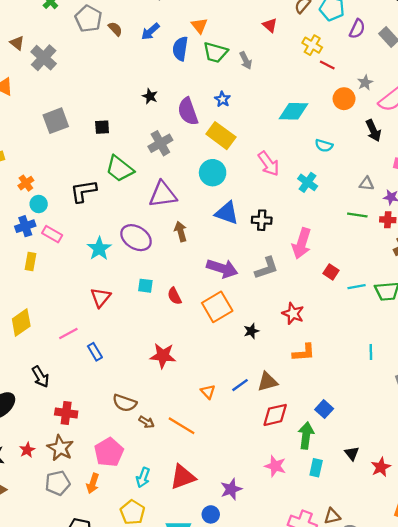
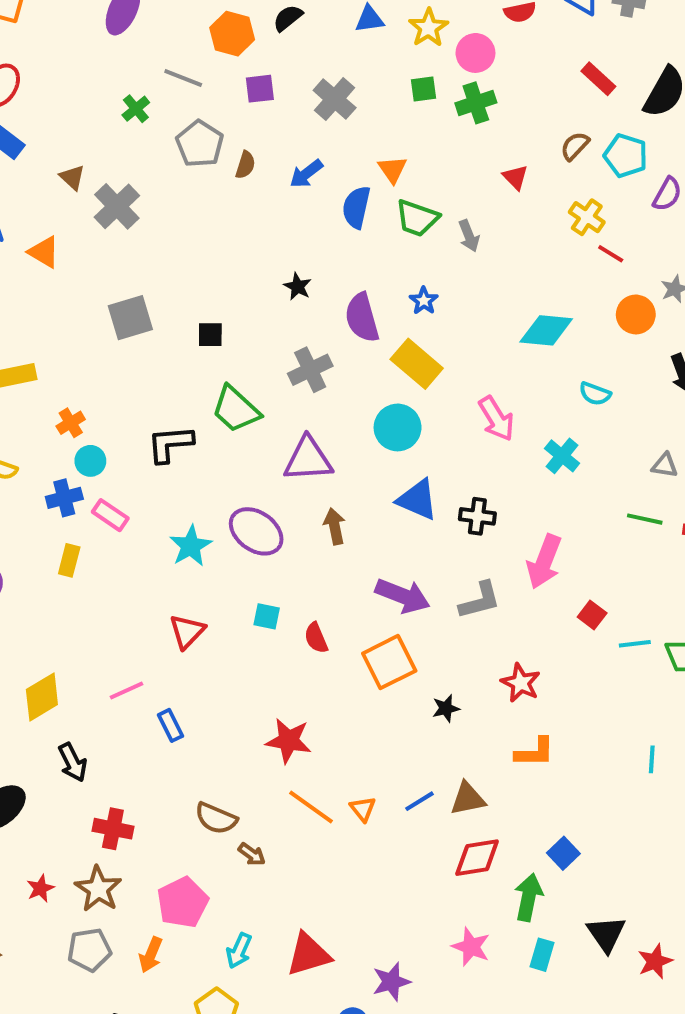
brown semicircle: (115, 29) -> (245, 165), turned 56
yellow diamond: (21, 323) -> (42, 697), moved
orange line: (182, 426) -> (311, 807), moved
black triangle: (352, 453) -> (606, 934), size x1.5

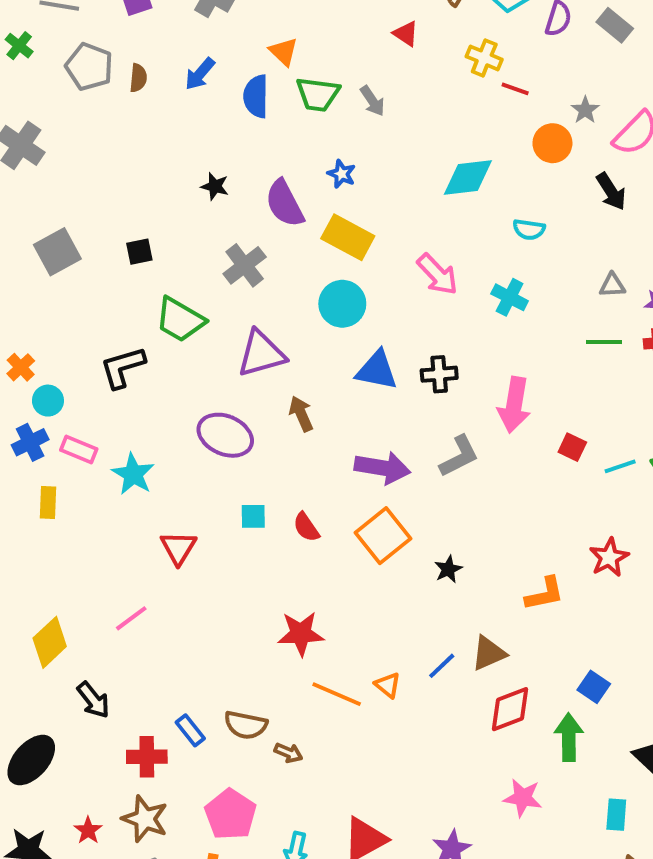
cyan star: (191, 546) -> (133, 474), moved
red star: (521, 683) -> (609, 557), moved, turned 30
blue rectangle: (170, 725) -> (190, 730), moved
cyan rectangle: (542, 955) -> (616, 815), moved

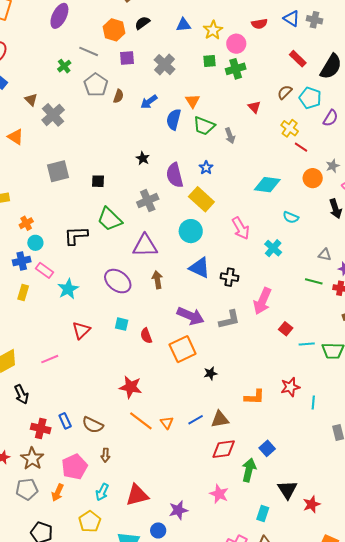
brown arrow: (288, 753) -> (106, 455), moved, turned 56

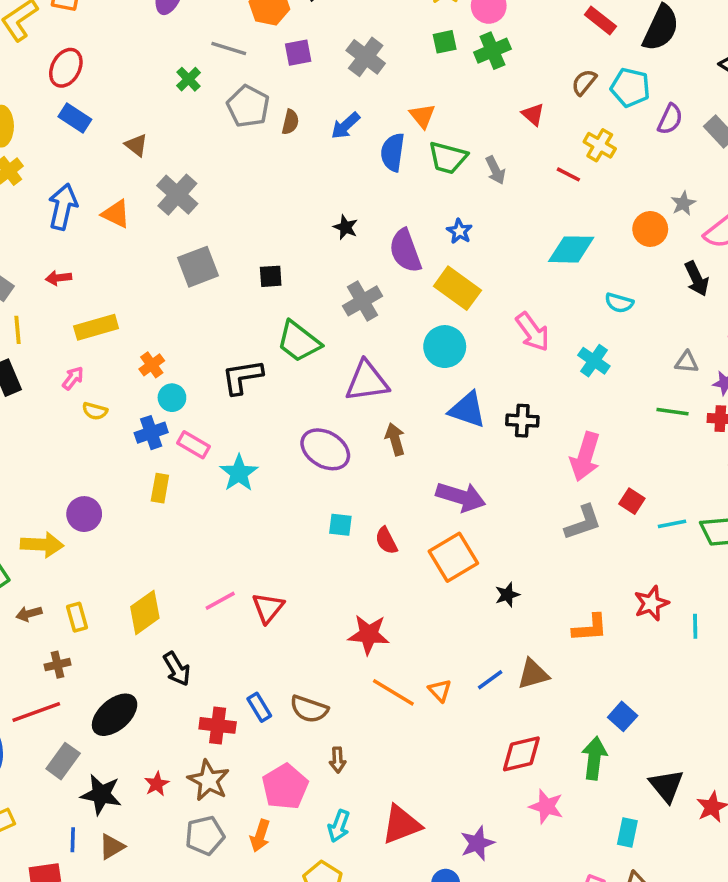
gray cross: (53, 115) -> (177, 195), moved
red line: (301, 147) -> (568, 174), moved
gray L-shape: (229, 320) -> (583, 523), moved
red triangle: (81, 330) -> (268, 608), moved
red diamond: (224, 449) -> (521, 754), moved

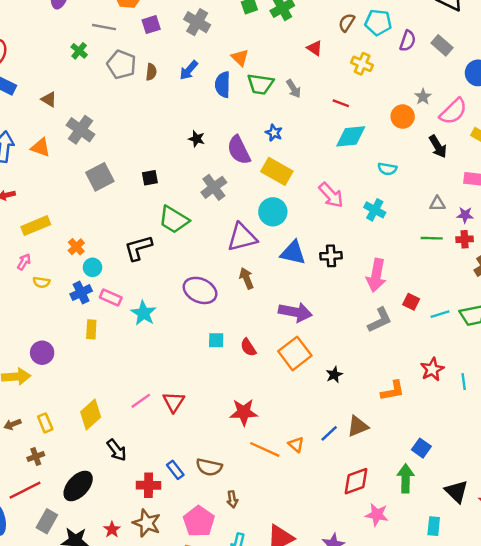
red line: (568, 174) -> (341, 103), moved
purple triangle: (367, 381) -> (242, 237), moved

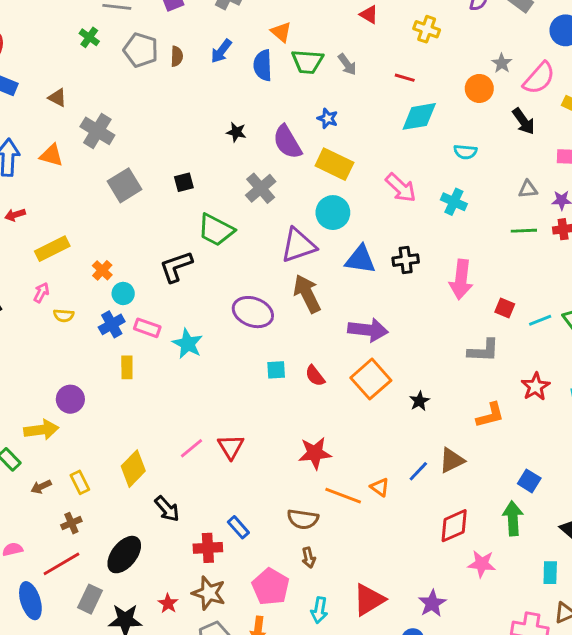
brown arrow: (246, 278) -> (307, 294), size x1.5
gray L-shape: (380, 320) -> (483, 351), moved, turned 32
brown semicircle: (209, 467) -> (303, 519), moved

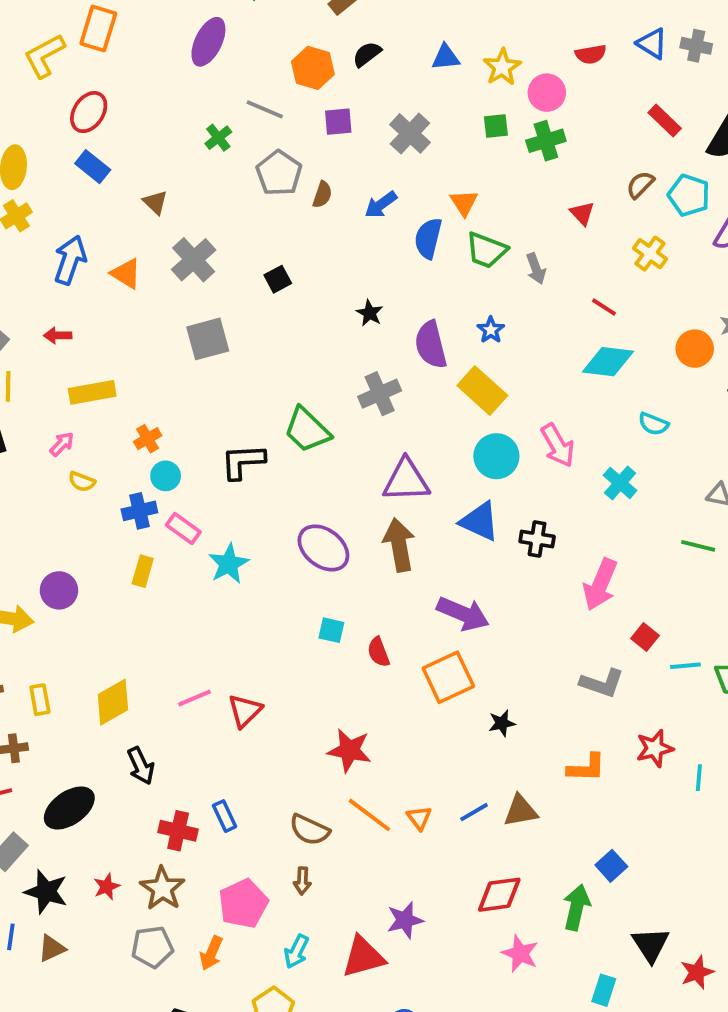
black square: (184, 182) -> (278, 279), moved, turned -30
cyan circle: (333, 213) -> (496, 456), moved
purple star: (432, 603) -> (405, 920), moved

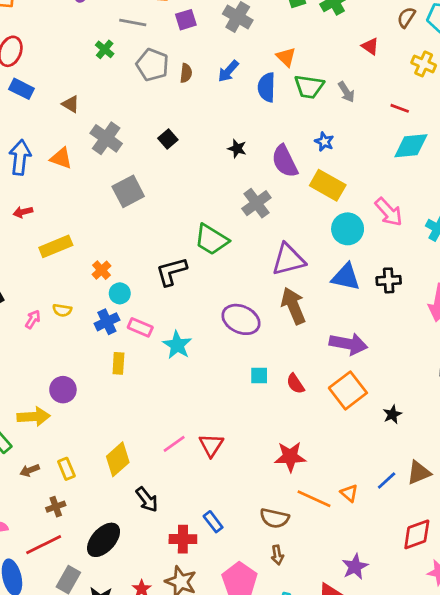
pink arrow: (62, 444) -> (33, 319), moved

